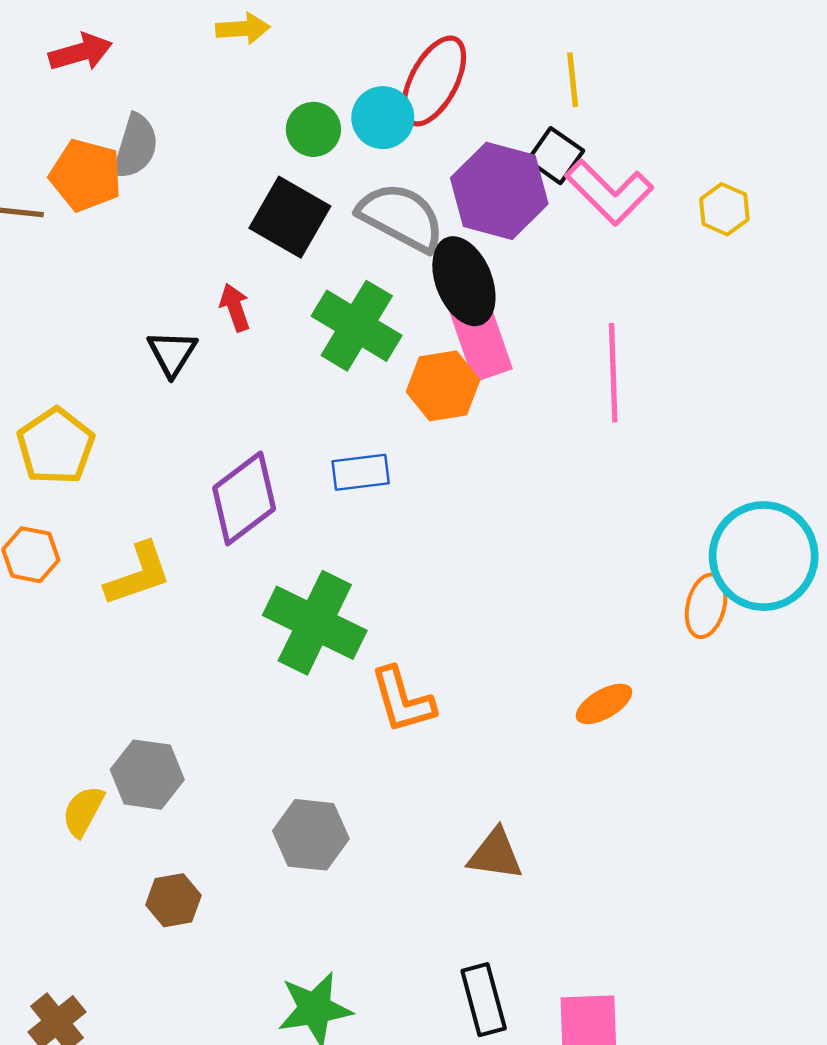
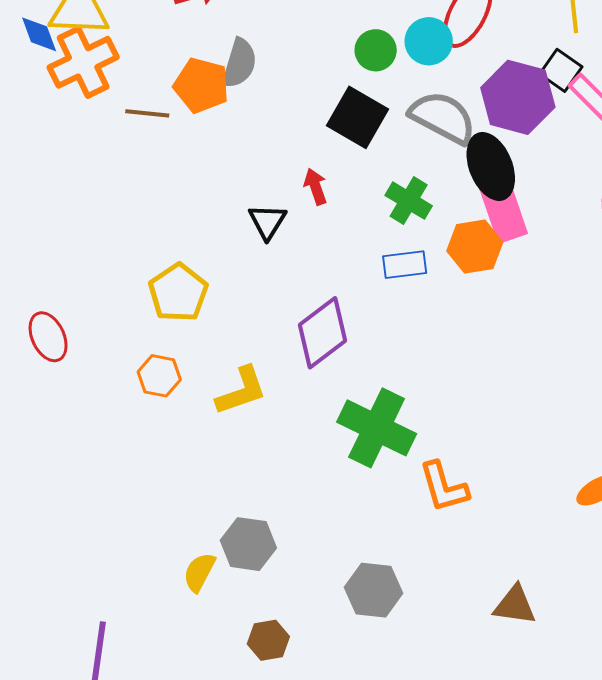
green cross: (357, 326) -> (409, 201), size x0.7
blue rectangle: (361, 472) -> (405, 265), moved

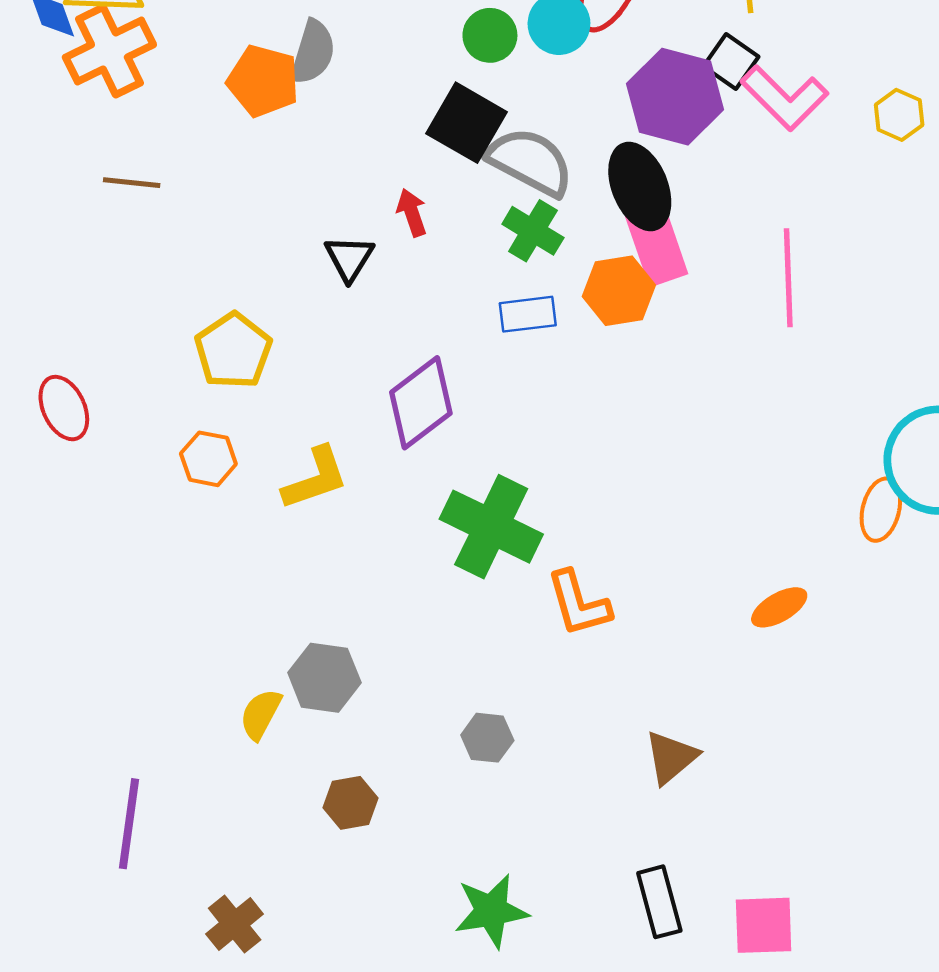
brown line: (147, 113) -> (132, 183), moved
gray semicircle: (443, 117) -> (530, 162), moved
gray hexagon: (374, 590) -> (487, 738), size x0.7
brown triangle: (515, 605) -> (671, 757), turned -48

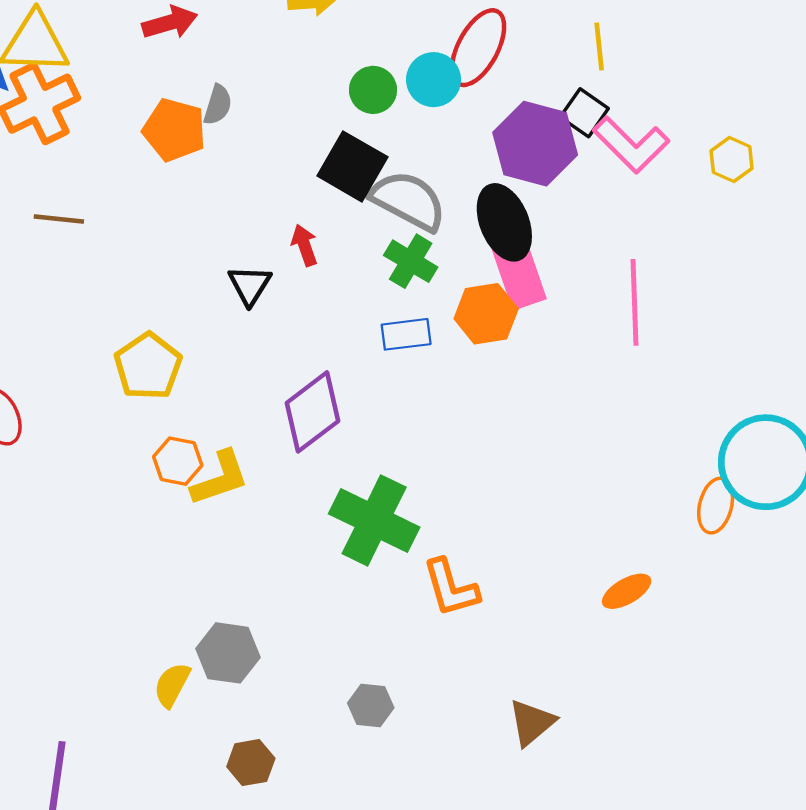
gray semicircle: (313, 52) -> (218, 105), size x0.7
orange hexagon: (208, 459) -> (178, 461), moved

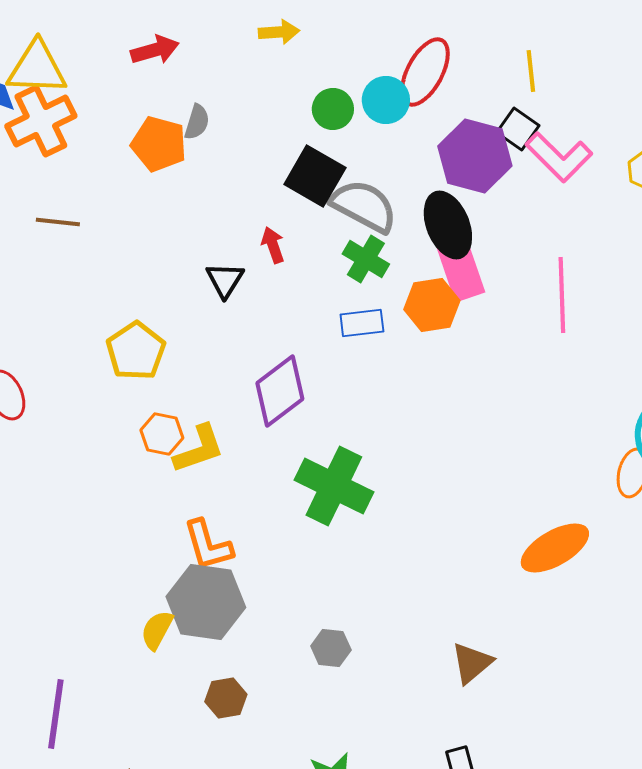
orange L-shape: (451, 588) -> (208, 545), moved
orange ellipse: (627, 591) -> (555, 548), size x1.6
gray hexagon: (228, 653) -> (206, 602), size x1.4

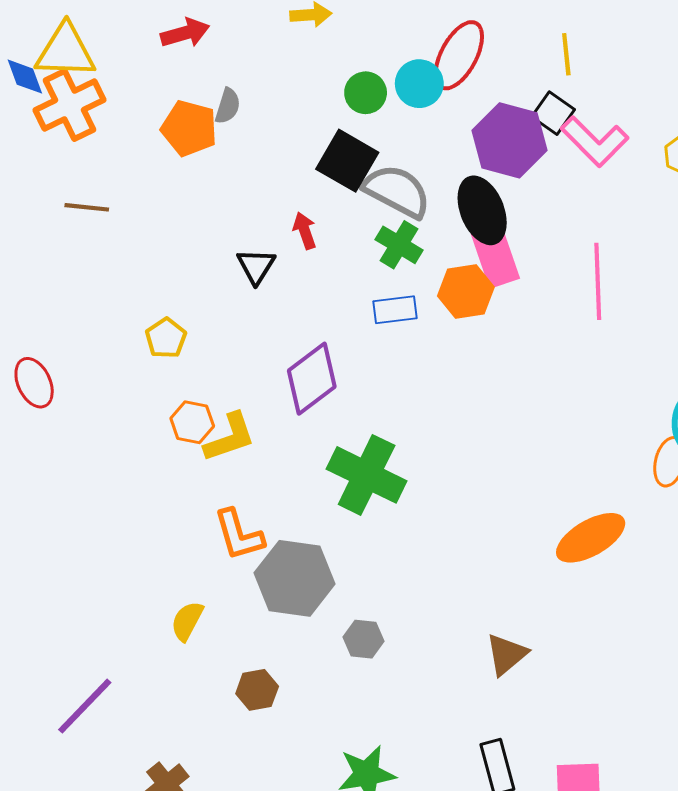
yellow pentagon: (136, 351) -> (166, 338), size x0.7
gray hexagon: (206, 602) -> (295, 578), moved
purple line: (56, 714) -> (85, 706), turned 36

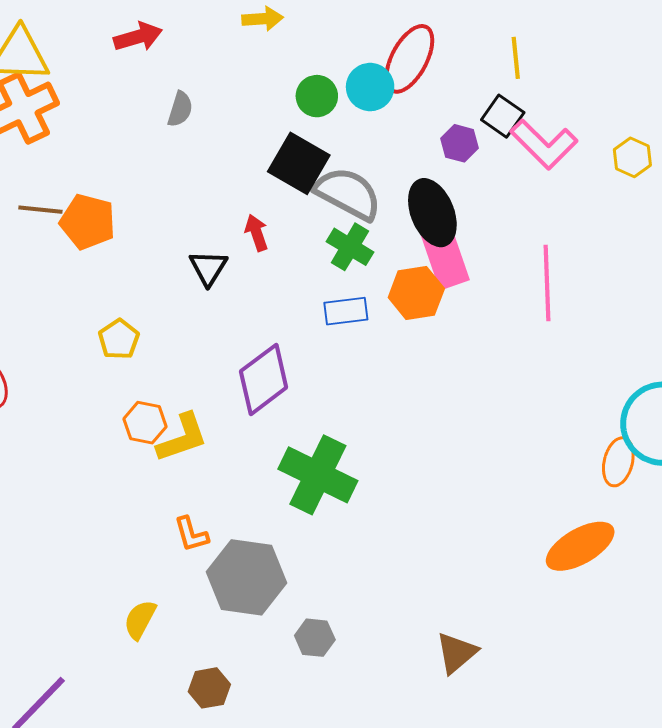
orange pentagon: (189, 128) -> (88, 222), moved
purple hexagon: (510, 140) -> (460, 143), size x0.5
orange L-shape: (239, 535) -> (191, 534), size x0.7
orange ellipse: (591, 538) -> (580, 546), moved

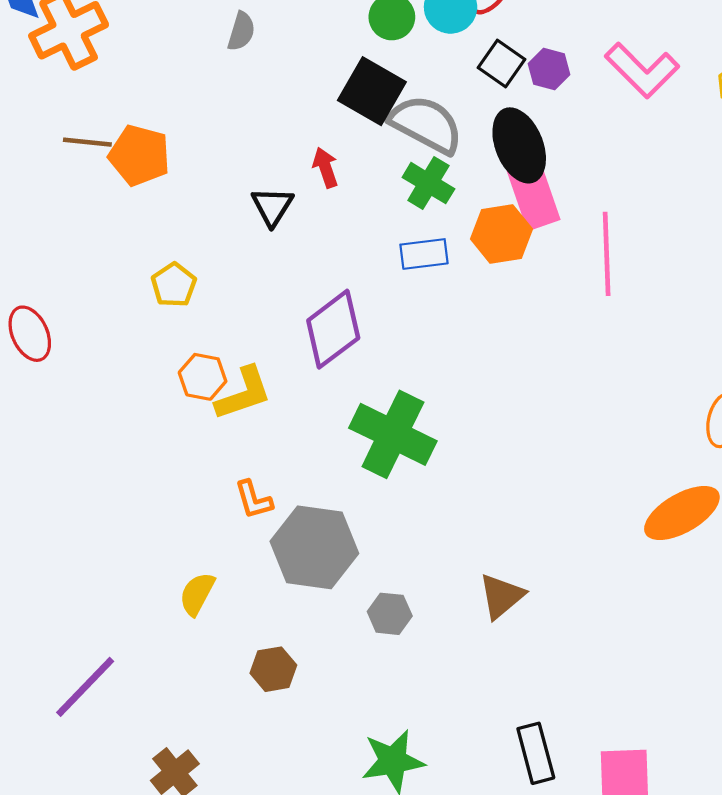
black square: (503, 116) -> (501, 64), moved
pink line: (547, 283) -> (607, 254), moved
brown triangle: (457, 653) -> (501, 596), moved

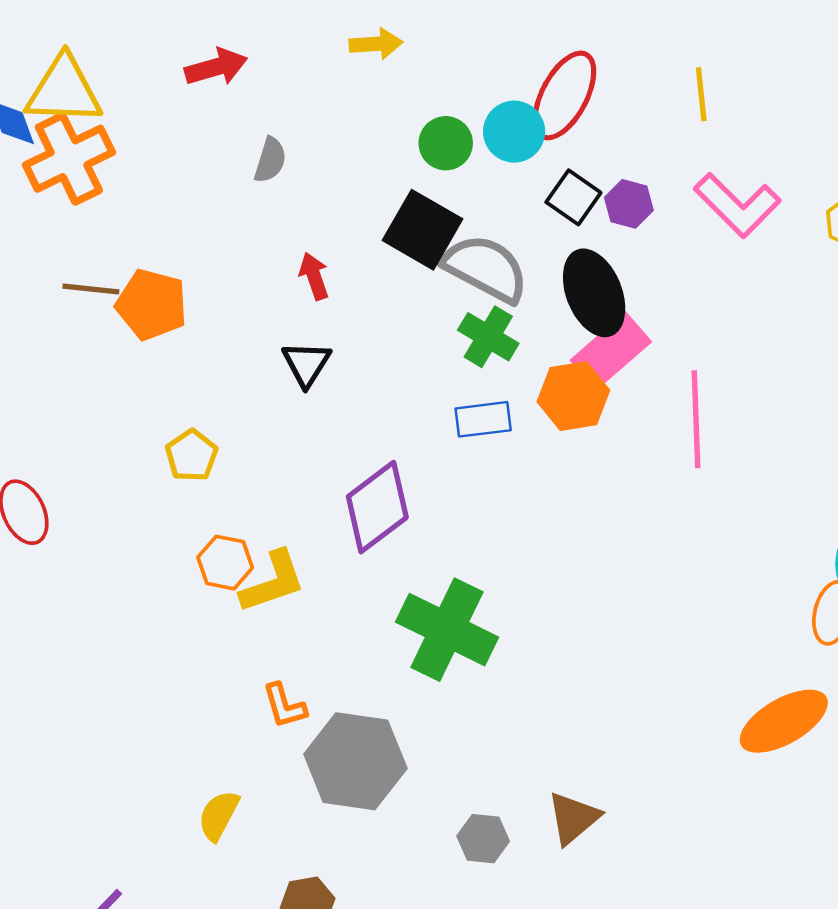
red arrow: (325, 168) -> (314, 276), moved
pink rectangle: (534, 195) -> (611, 351), turned 68
gray hexagon: (390, 614) -> (483, 839), moved

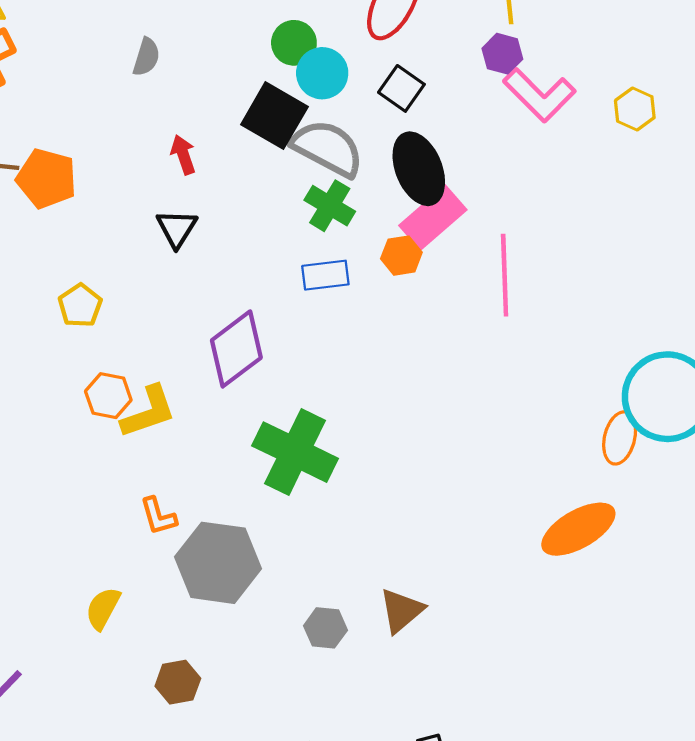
cyan circle: (514, 132) -> (322, 73), moved
purple hexagon: (629, 204) -> (502, 54), moved
orange hexagon: (573, 396) -> (401, 256), size x0.7

